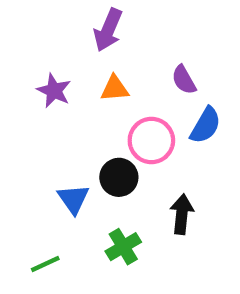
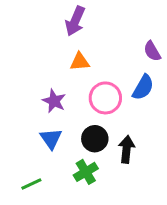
purple semicircle: (184, 80) -> (152, 51), moved
purple star: (54, 91) -> (54, 101), moved
black circle: (119, 177) -> (95, 139), moved

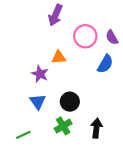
orange triangle: (80, 62) -> (59, 57), moved
pink circle: (105, 98) -> (85, 36), moved
black arrow: (126, 149) -> (96, 128), moved

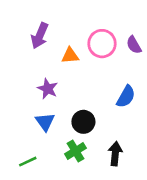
purple arrow: (55, 15) -> (40, 36), moved
orange triangle: (59, 57) -> (70, 56), moved
blue semicircle: (105, 64) -> (126, 97), moved

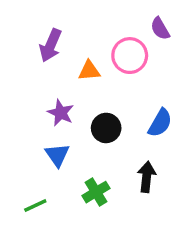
purple semicircle: (134, 45) -> (160, 29), moved
black circle: (83, 122) -> (106, 128), moved
black arrow: (115, 154) -> (147, 177), moved

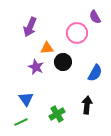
orange triangle: (89, 71) -> (47, 48), moved
black circle: (106, 128) -> (63, 62), moved
blue triangle: (57, 155) -> (26, 99), moved

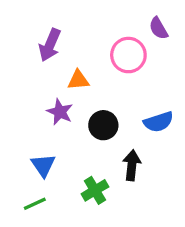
black circle: (63, 62) -> (103, 125), moved
blue semicircle: (95, 73) -> (158, 122), turned 42
black arrow: (87, 105) -> (132, 165), moved

